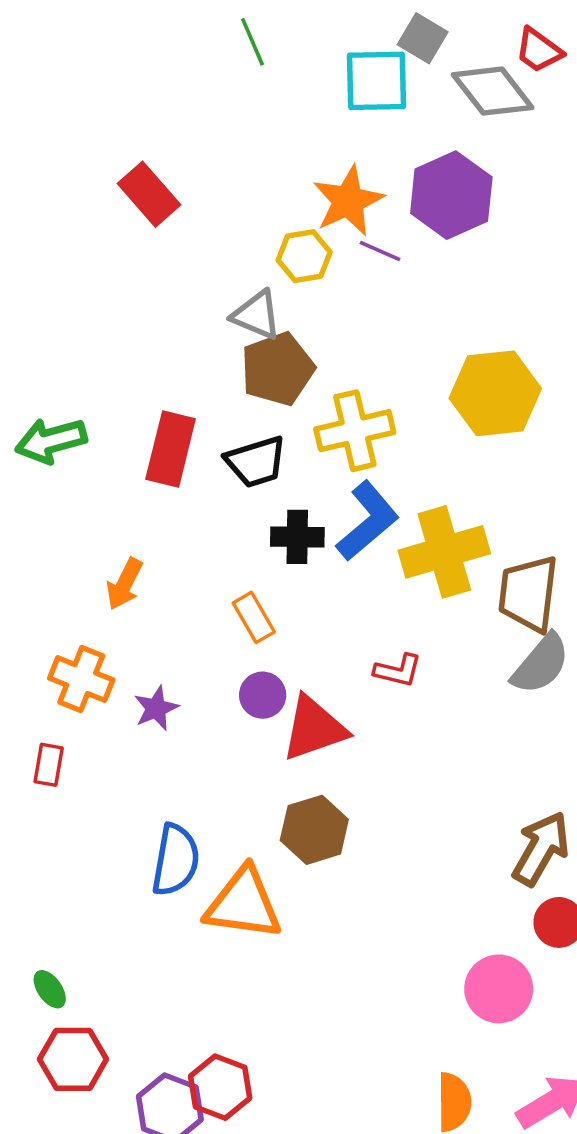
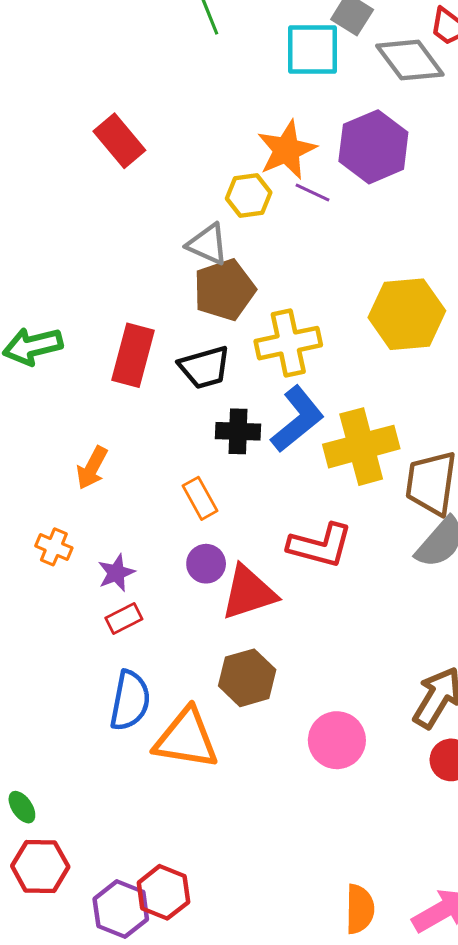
red L-shape: (398, 671) -> (320, 545), size x1.6
orange cross: (81, 679) -> (54, 547), size x0.7
red rectangle: (49, 765) -> (124, 618), moved, turned 52
pink circle: (499, 989) -> (337, 740), moved

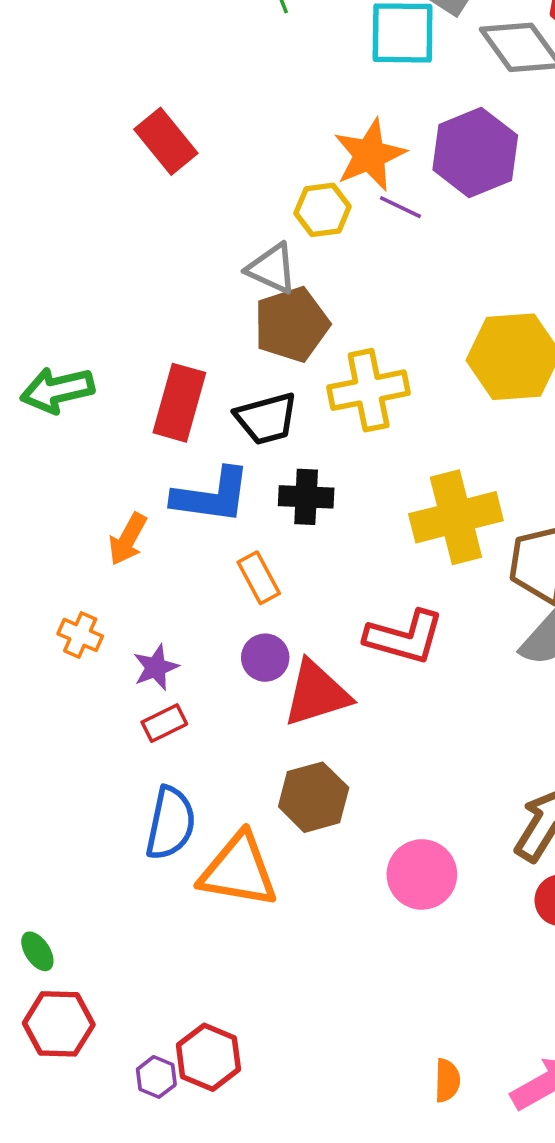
blue L-shape: (297, 419) -> (212, 496), moved, turned 46
purple hexagon: (121, 909) -> (156, 1077), size x0.6
orange semicircle: (360, 909) -> (447, 1080), size x0.7

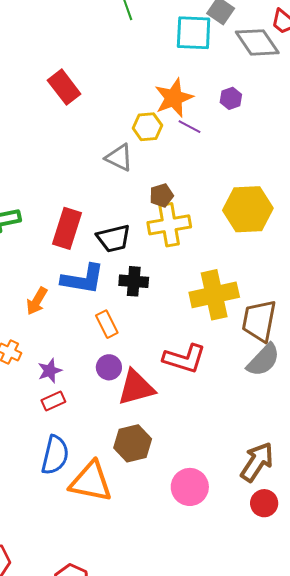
purple hexagon: (475, 152) -> (231, 98), size x0.5
brown pentagon: (292, 324) -> (161, 195), moved, size x0.6

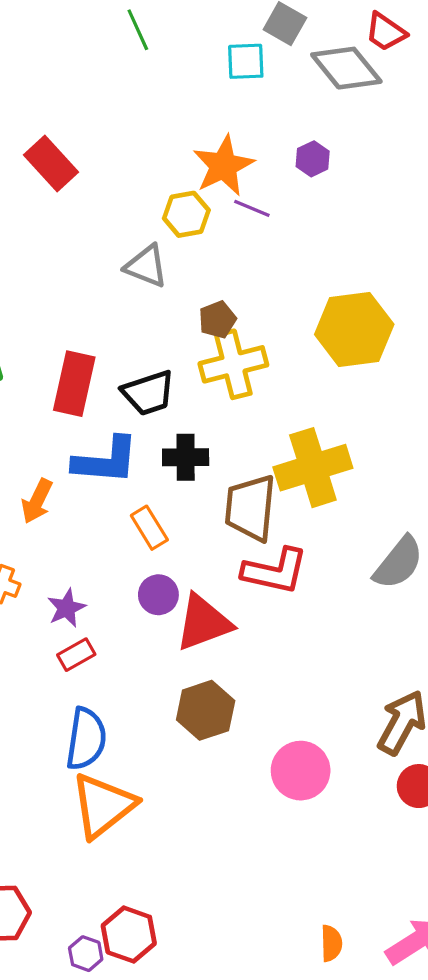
cyan square: (194, 33) -> (246, 61), size x0.7
brown trapezoid: (259, 321) -> (250, 508), moved
orange triangle: (91, 482) -> (103, 806), moved, turned -45

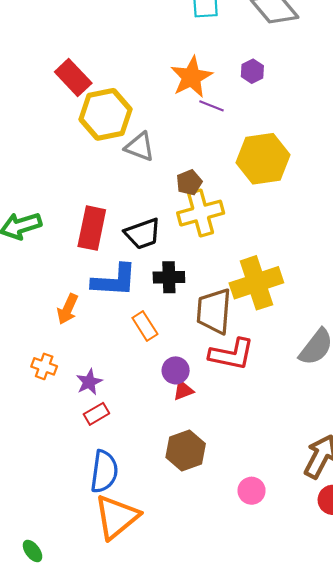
yellow hexagon: (186, 214) -> (106, 114), moved, size x1.6
yellow hexagon: (354, 329) -> (263, 159), moved
purple circle: (158, 595) -> (176, 370), moved
red triangle: (203, 623) -> (183, 390), size x0.5
pink circle: (301, 771) -> (252, 491), size x0.7

